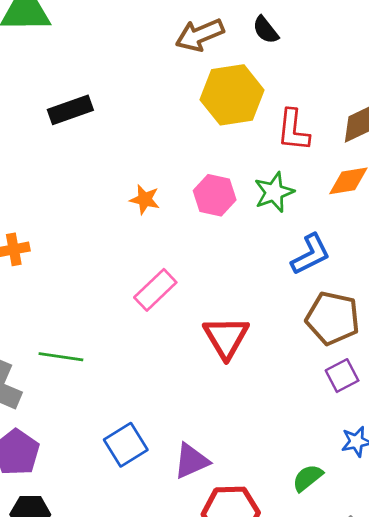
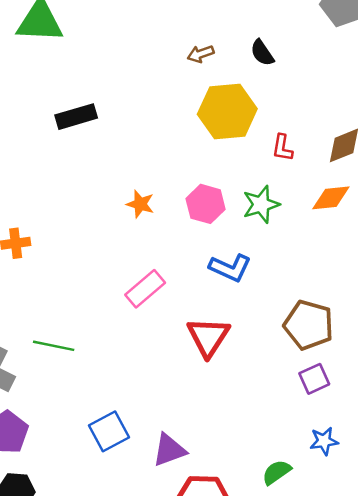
brown arrow: (200, 35) -> (201, 54), size x0.6
red L-shape: (293, 130) -> (282, 148), size x0.7
blue L-shape: (311, 254) -> (230, 268), moved, turned 48

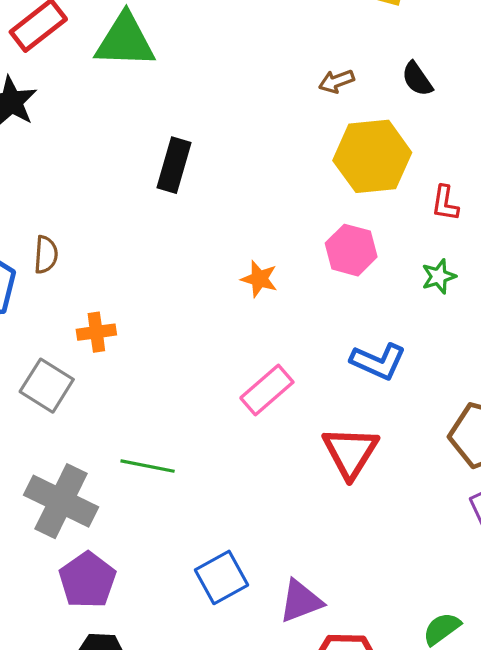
black rectangle: (76, 117) -> (174, 165), turned -57
pink hexagon: (206, 204) -> (351, 250), moved
green star: (261, 204) -> (439, 276), moved, size x0.7

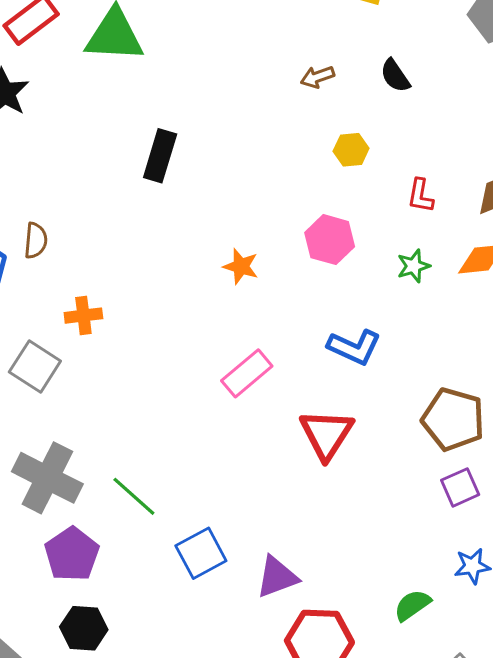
yellow hexagon: (372, 156) -> (351, 150), size x0.5
green line: (148, 466) -> (134, 496), moved, turned 30

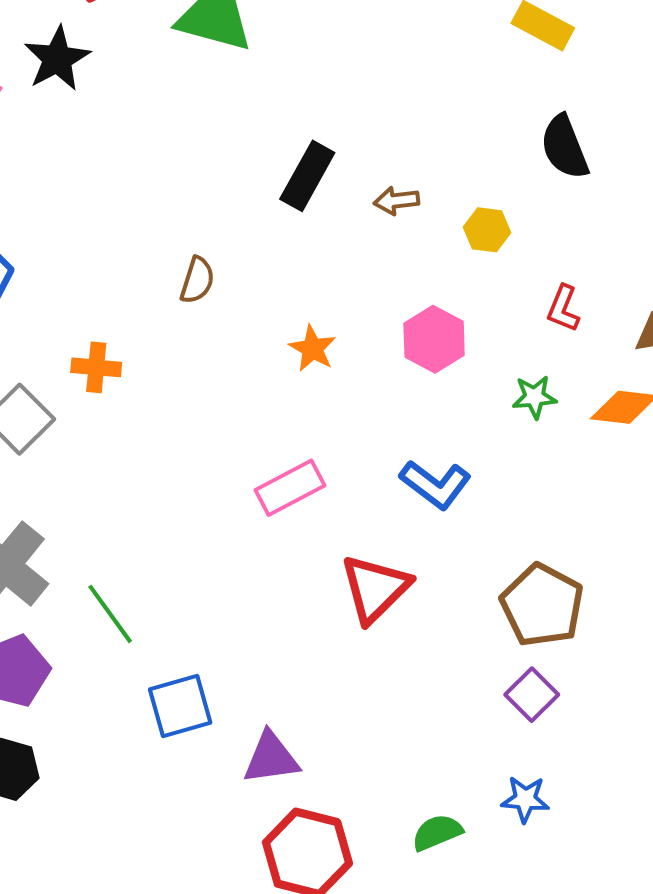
black semicircle: (395, 76) -> (565, 147), size x1.4
brown arrow: (317, 77) -> (396, 201), moved
black rectangle: (160, 156) -> (307, 176), moved
brown semicircle: (36, 240) -> (197, 280), moved
purple square: (460, 487) -> (532, 695), turned -33

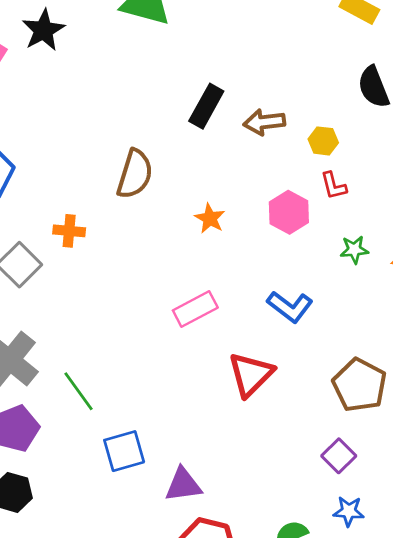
brown arrow: (396, 201) -> (264, 122), size x1.4
brown semicircle: (197, 280) -> (135, 174), size x1.6
red L-shape: (563, 308) -> (334, 186), moved, turned -36
purple square: (532, 695) -> (339, 456), moved

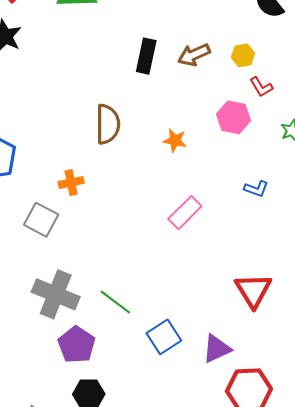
blue L-shape: (290, 307) -> (256, 189), size x0.7
red triangle: (251, 374) -> (253, 290), moved

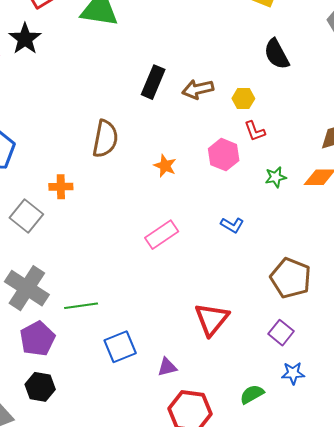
green line: (115, 302) -> (81, 306), turned -56
purple triangle: (217, 349) -> (167, 367), size x0.7

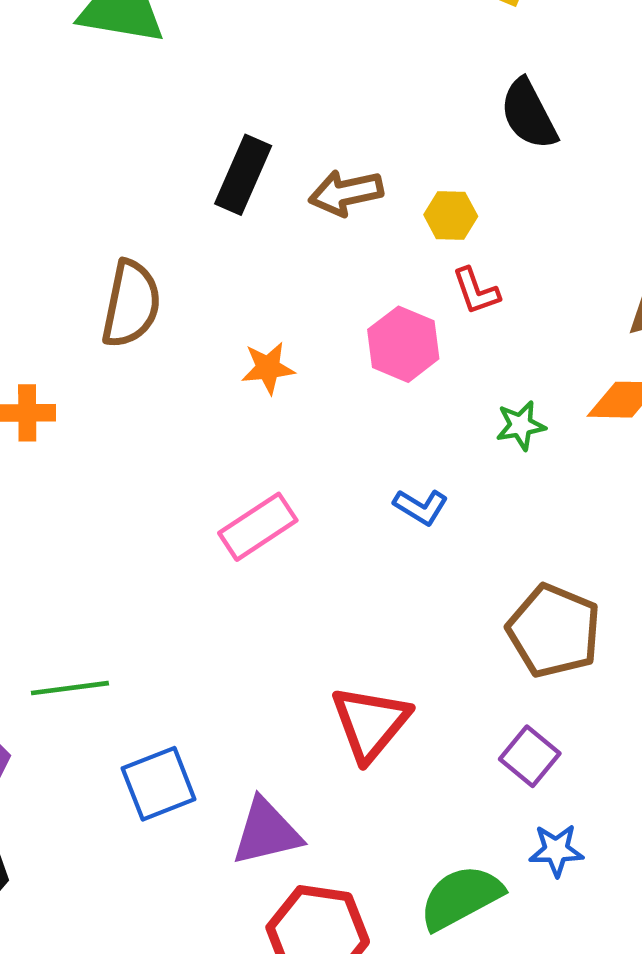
orange star: (165, 166) -> (268, 368), turned -30
green star: (276, 177) -> (521, 425), moved
purple triangle: (167, 367) -> (266, 832), size x1.6
green semicircle: (252, 394) -> (461, 897), size x1.5

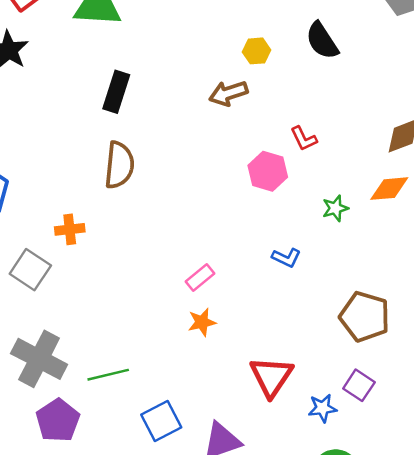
black rectangle: (243, 175) -> (116, 92), moved
yellow hexagon: (451, 215) -> (256, 51), moved
orange star: (268, 368) -> (202, 322), moved
pink rectangle: (258, 527) -> (200, 277), size x0.7
blue star: (556, 850) -> (323, 408), moved

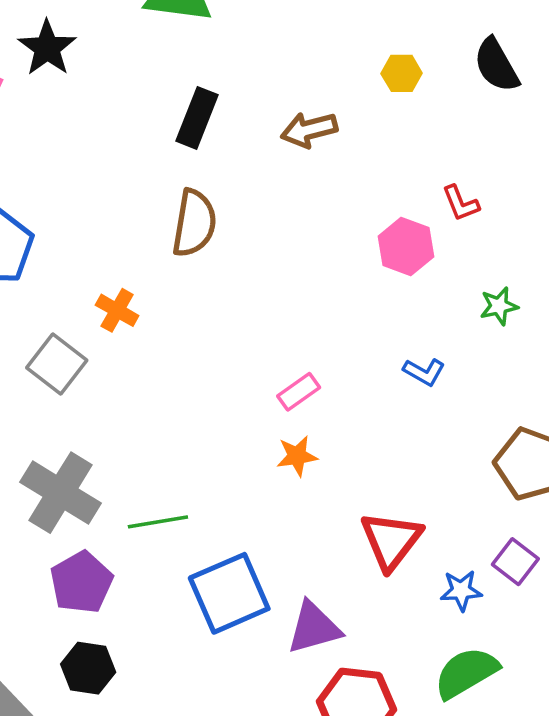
brown arrow: (228, 93) -> (309, 130), moved
orange cross: (70, 229) -> (117, 310), turned 32
blue square: (161, 421) -> (229, 593), size x1.4

